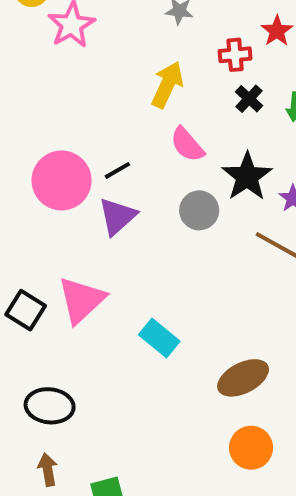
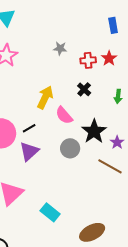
red cross: (235, 55) -> (88, 60), moved
yellow arrow: (167, 85) -> (45, 97), moved
black cross: (249, 99) -> (84, 89), moved

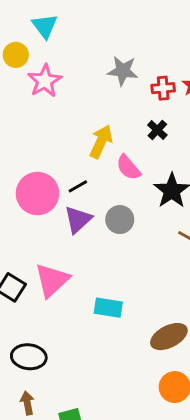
gray star: (60, 48) -> (123, 71), size x1.5
gray circle: (70, 148) -> (120, 220), moved
cyan rectangle: (50, 212) -> (108, 308), turned -30

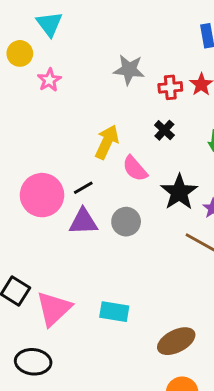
pink star: (45, 81) -> (49, 80), size x0.7
purple triangle: (78, 220) -> (83, 222), turned 40
pink triangle: (52, 280) -> (54, 309), moved

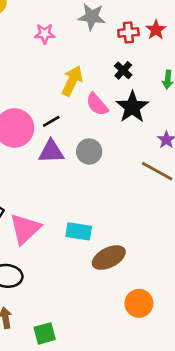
pink star: (49, 80) -> (45, 34), moved, turned 30
black star: (179, 192) -> (132, 107), moved
brown ellipse: (176, 341) -> (109, 258), moved

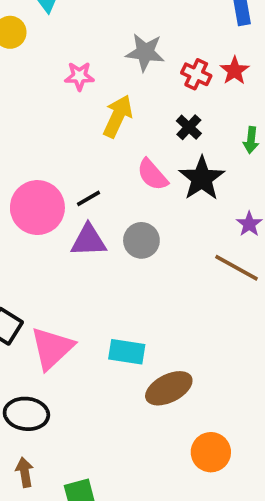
red cross: (128, 32) -> (196, 74), turned 30
yellow arrow: (72, 81) -> (118, 116), moved

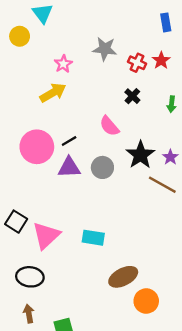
pink star: (79, 76) -> (63, 64), turned -30
yellow arrow: (118, 116) -> (53, 93), moved, turned 35
black star: (202, 178) -> (140, 155), moved
brown ellipse: (169, 388) -> (123, 277), moved

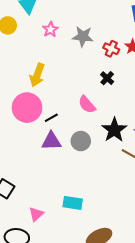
pink star: (63, 64) -> (50, 29), moved
yellow arrow: (53, 93) -> (37, 75), turned 140
pink circle: (37, 147) -> (27, 108), moved
pink triangle: (46, 235) -> (36, 214), moved, size x0.6

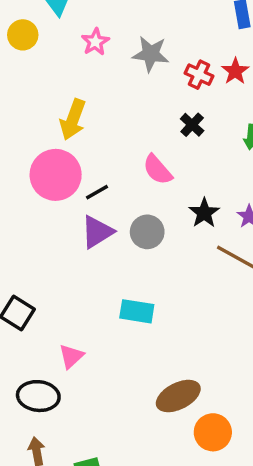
black star: (114, 130) -> (204, 213), size x0.7
purple triangle: (51, 141) -> (97, 232), turned -30
cyan rectangle: (73, 203) -> (137, 311), moved

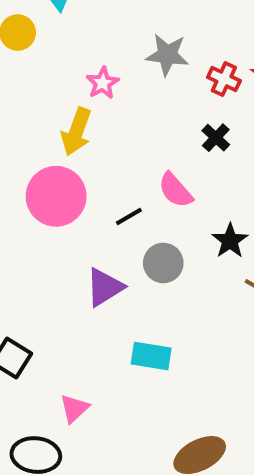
pink star: (95, 42) -> (103, 83), moved
black line: (97, 192) -> (129, 216), moved
purple triangle: (97, 232) -> (105, 287), moved

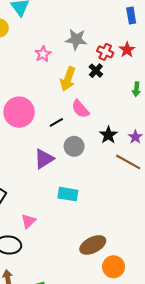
yellow arrow: (76, 132) -> (68, 79), moved
black cross: (216, 138) -> (96, 71), moved

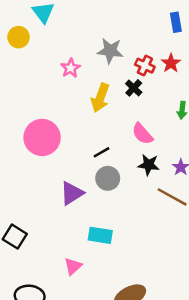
pink semicircle: (80, 109) -> (142, 134), moved
black line: (56, 122) -> (101, 152), moved
black star: (108, 135) -> (149, 165), turned -30
pink triangle: (28, 221) -> (73, 266), moved

